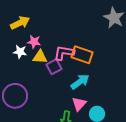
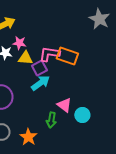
cyan arrow: (80, 82) -> (40, 83), moved
pink triangle: (79, 104) -> (64, 105), turned -35

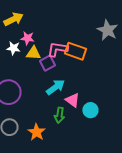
gray star: (99, 19) -> (107, 30), moved
cyan arrow: (40, 83) -> (55, 87), moved

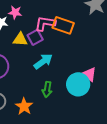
yellow triangle: (33, 53) -> (20, 39), moved
pink triangle: (72, 100) -> (89, 74), moved
cyan circle: (90, 110) -> (78, 84), size x1.5

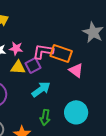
pink star: (15, 12) -> (16, 48), moved
pink triangle: (89, 74) -> (76, 70), moved

